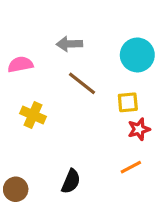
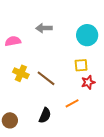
brown line: (82, 83) -> (46, 78), moved
orange line: (131, 167) -> (72, 103), moved

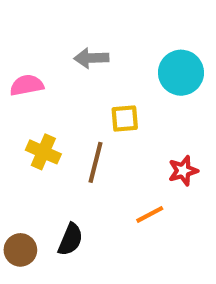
yellow square: (81, 65) -> (125, 119), moved
brown line: (46, 78) -> (95, 162), turned 66
black semicircle: (45, 115) -> (70, 239), moved

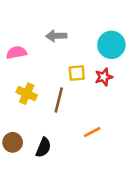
red star: (183, 171) -> (104, 77), moved
brown circle: (20, 250) -> (13, 142), moved

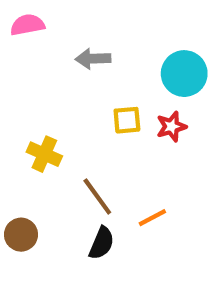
pink semicircle: (16, 53) -> (27, 25), moved
brown line: (59, 100) -> (97, 196), moved, turned -50
black semicircle: (43, 147) -> (102, 243), moved

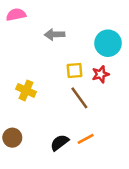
brown line: (97, 196) -> (79, 98), moved
orange line: (152, 218) -> (86, 139), moved
black semicircle: (102, 243) -> (60, 143), turned -150

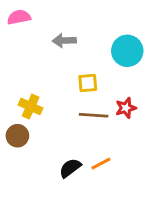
red star: (101, 74) -> (126, 108), moved
brown line: (79, 98) -> (94, 115), turned -50
brown circle: (12, 138) -> (17, 136), moved

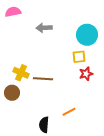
yellow square: (88, 83) -> (79, 57), moved
brown line: (94, 115) -> (43, 79), moved
black semicircle: (70, 168) -> (44, 125), moved, turned -49

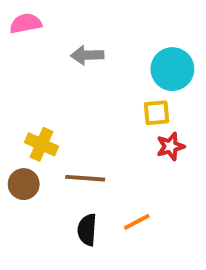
brown line: (43, 79) -> (85, 178), moved
black semicircle: (44, 125) -> (87, 230), moved

